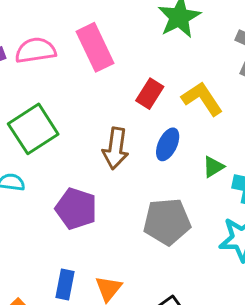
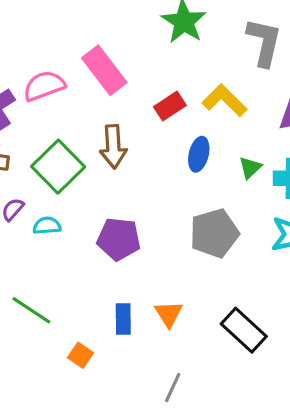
red rectangle: (150, 94) -> (170, 106), turned 36
brown arrow: (116, 148) -> (113, 147), moved

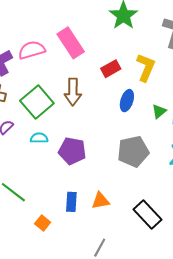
yellow L-shape: (225, 100) -> (146, 67), turned 64
cyan semicircle: (47, 226) -> (39, 138), moved
orange triangle: (169, 314) -> (100, 201), turned 48

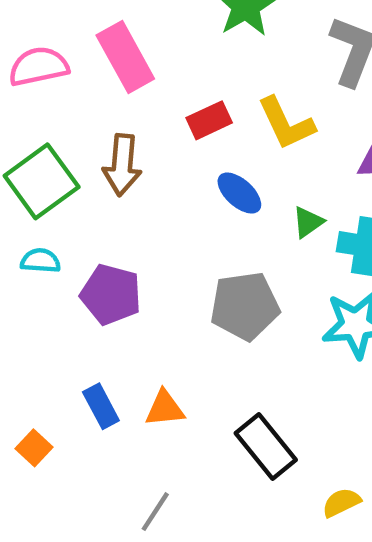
yellow L-shape: (146, 67) -> (286, 123), turned 128
blue ellipse: (127, 101) -> (239, 193), turned -70
blue rectangle: (71, 202) -> (101, 406), turned -36

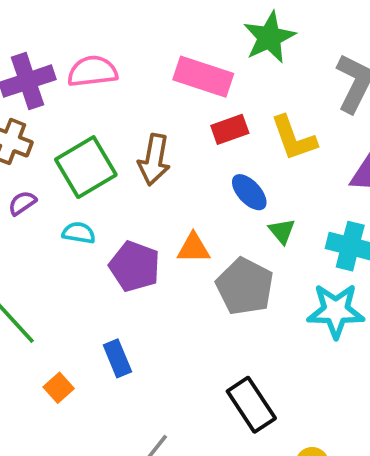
pink rectangle: (125, 57) -> (203, 77), moved, turned -48
green triangle: (308, 222) -> (282, 231), moved, turned -40
gray pentagon: (245, 306) -> (245, 286), turned 30
orange triangle: (165, 408) -> (193, 248), moved

